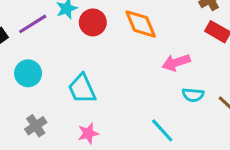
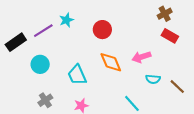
red circle: (93, 22) -> (102, 30), moved
orange diamond: (141, 24) -> (111, 62), moved

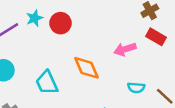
red circle: (102, 30) -> (61, 23), moved
pink arrow: (141, 57) -> (125, 49), moved

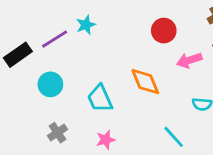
red circle: (61, 23) -> (164, 31), moved

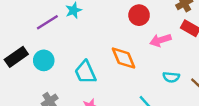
black rectangle: (18, 55) -> (16, 57), moved

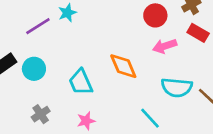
red circle: (139, 15) -> (155, 15), moved
cyan semicircle: (171, 77) -> (177, 87), size x1.6

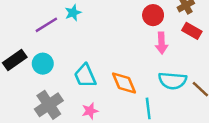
pink arrow: (165, 46) -> (162, 43), turned -75
orange diamond: (123, 66) -> (124, 83), moved
gray cross: (41, 114) -> (49, 105), size x1.6
cyan line: (150, 118) -> (148, 108), turned 35

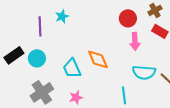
purple line: (46, 25) -> (40, 26), turned -60
orange diamond: (124, 83) -> (98, 59), moved

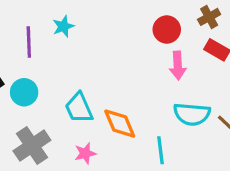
orange diamond: (98, 59) -> (120, 124), moved

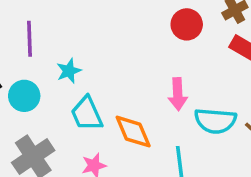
cyan star: (63, 26) -> (69, 71), moved
pink arrow: (178, 66) -> (178, 94), moved

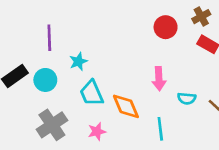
cyan semicircle: (215, 121) -> (187, 98), size x0.6

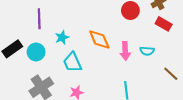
cyan semicircle: (187, 98) -> (147, 51), moved
orange diamond: (126, 106) -> (99, 40), moved

